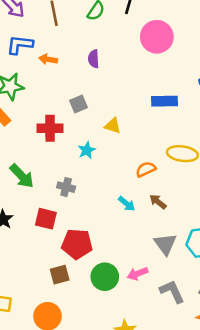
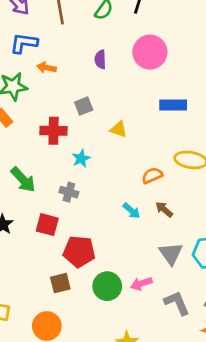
pink circle: (157, 37) -> (150, 52), moved
orange arrow: (48, 59) -> (47, 68), moved
cyan star: (87, 150) -> (81, 158), moved

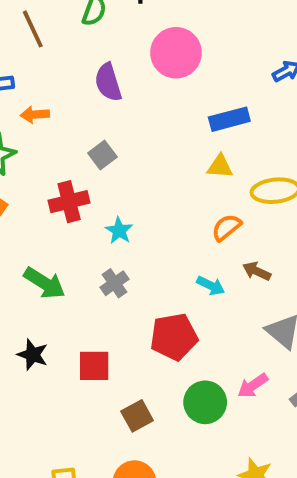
purple semicircle: (100, 59) -> (108, 82), size x1.4
yellow triangle: (119, 129) -> (220, 166), moved
gray cross: (69, 192) -> (114, 283), turned -36
red square: (47, 225) -> (94, 366), moved
red pentagon: (79, 252) -> (174, 337), moved

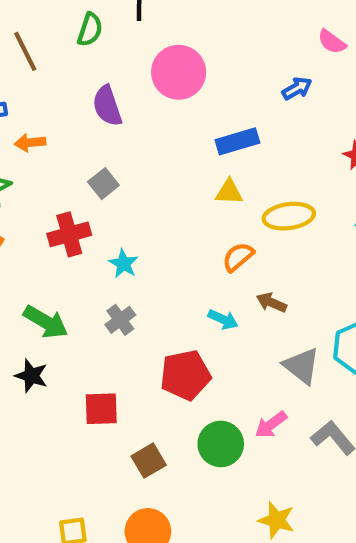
black star: (33, 355) -> (31, 376), moved

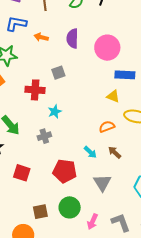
pink circle: (179, 72) -> (107, 48), moved
orange arrow: (30, 143) -> (41, 37), moved
gray triangle: (302, 366) -> (102, 183), moved
pink arrow: (271, 425) -> (92, 222), moved, turned -49
brown square: (149, 461) -> (40, 212), moved

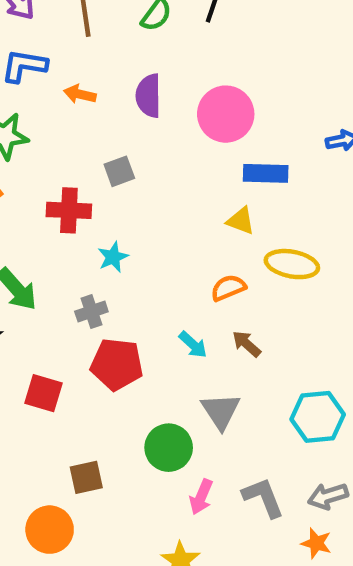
red pentagon: (65, 171) -> (117, 364), moved
green circle: (70, 207) -> (169, 448), moved

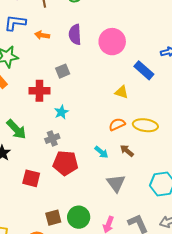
blue rectangle: (266, 173) -> (144, 70), moved, turned 42
yellow ellipse: (292, 264) -> (145, 125), moved
green circle: (169, 448) -> (79, 217), moved

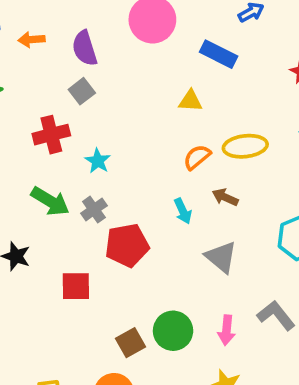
purple semicircle: (75, 34) -> (85, 48), moved
green arrow: (16, 129) -> (50, 201), moved
cyan arrow: (101, 152) -> (183, 211), turned 40

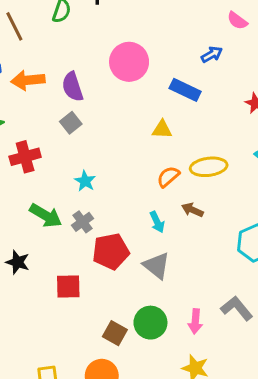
orange arrow: (32, 40) -> (28, 80), size x1.5
red cross: (51, 135) -> (25, 157), moved
gray triangle: (221, 257) -> (157, 266), moved
brown square: (130, 343) -> (115, 333), turned -30

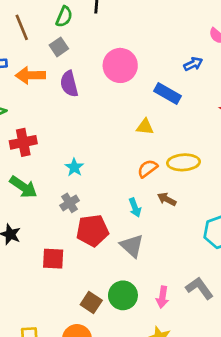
gray square: (71, 123) -> (59, 47), moved
green arrow: (46, 216) -> (23, 187), moved

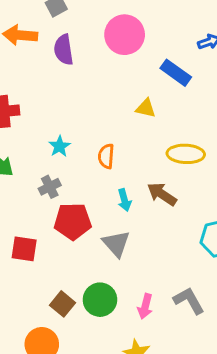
orange semicircle: (148, 168) -> (106, 156), moved, turned -55
brown arrow: (167, 199) -> (162, 194), size x1.4

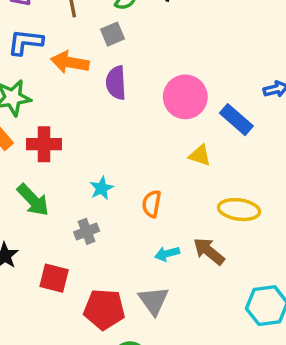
pink circle: (125, 35) -> (185, 97), moved
cyan arrow: (124, 200) -> (167, 254), turned 85
red pentagon: (73, 221) -> (104, 309), moved
red square: (24, 249) -> (54, 278), moved

